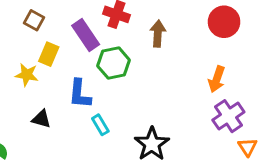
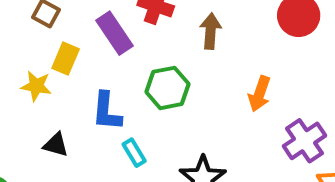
green hexagon: (114, 63) -> (167, 88), moved
orange arrow: (217, 79) -> (259, 94), moved

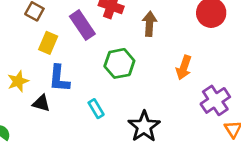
yellow star: (36, 86) -> (18, 81), moved, turned -30
blue L-shape: (107, 111) -> (59, 79), moved

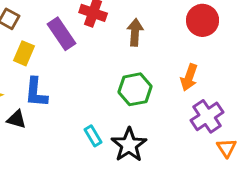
green hexagon: (119, 63) -> (135, 89), moved
orange arrow: (184, 68) -> (189, 77), moved
cyan rectangle: (96, 109) -> (93, 136), moved

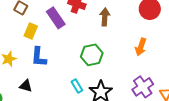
green hexagon: (135, 89) -> (92, 55), moved
purple cross: (207, 116) -> (143, 87), moved
black triangle: (17, 119) -> (26, 86), moved

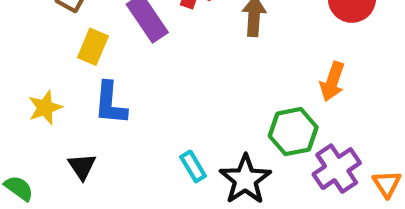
green hexagon: (92, 55) -> (293, 132), moved
black triangle: (26, 86) -> (82, 166), turned 40

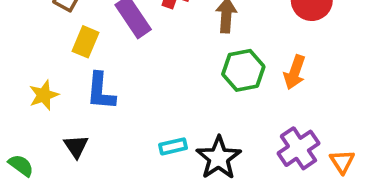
green hexagon: (293, 132) -> (243, 70), moved
cyan rectangle: (193, 166) -> (173, 146), turned -72

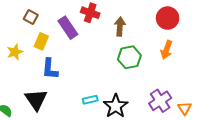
orange arrow: (295, 72) -> (167, 50), moved
yellow star: (44, 95) -> (15, 52), moved
black triangle: (76, 146) -> (36, 100), size x1.6

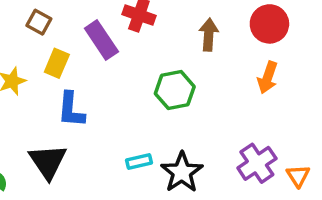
brown arrow: (120, 27) -> (209, 35), moved
green hexagon: (129, 57) -> (175, 90), moved

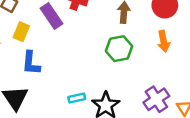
orange arrow: (268, 78) -> (164, 41), turned -30
green hexagon: (175, 90) -> (119, 49), moved

